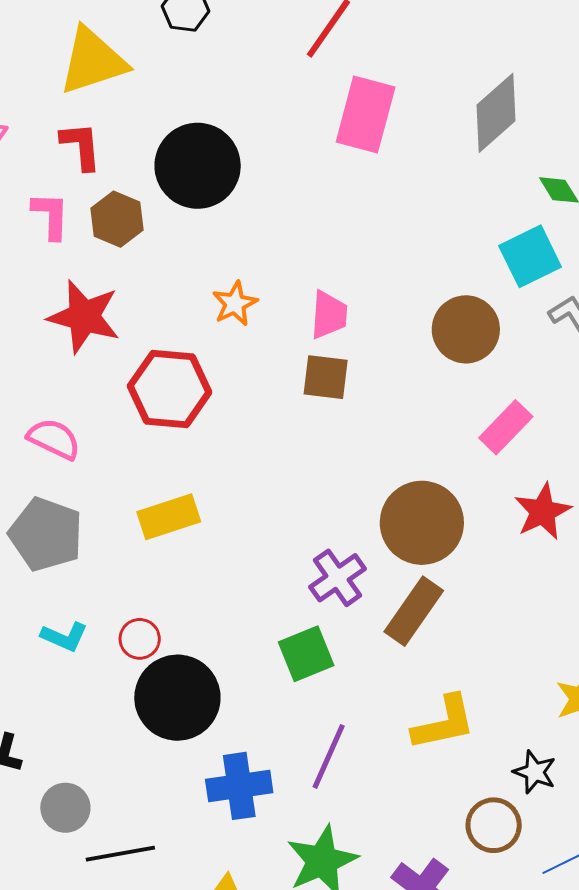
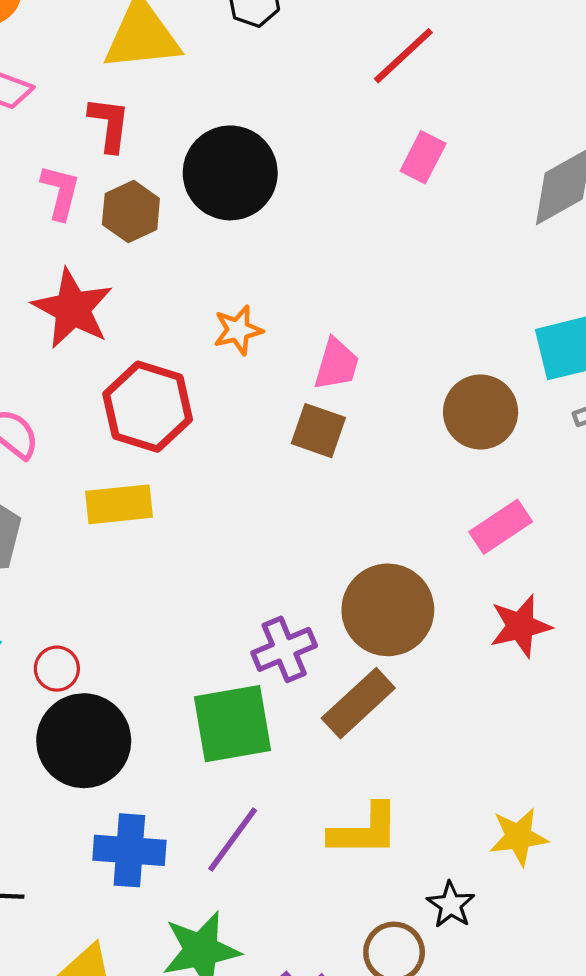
pink rectangle: (366, 115) -> (423, 157), size x0.6
yellow rectangle: (169, 517) -> (119, 504), moved
green square: (306, 654) -> (233, 724), size x1.4

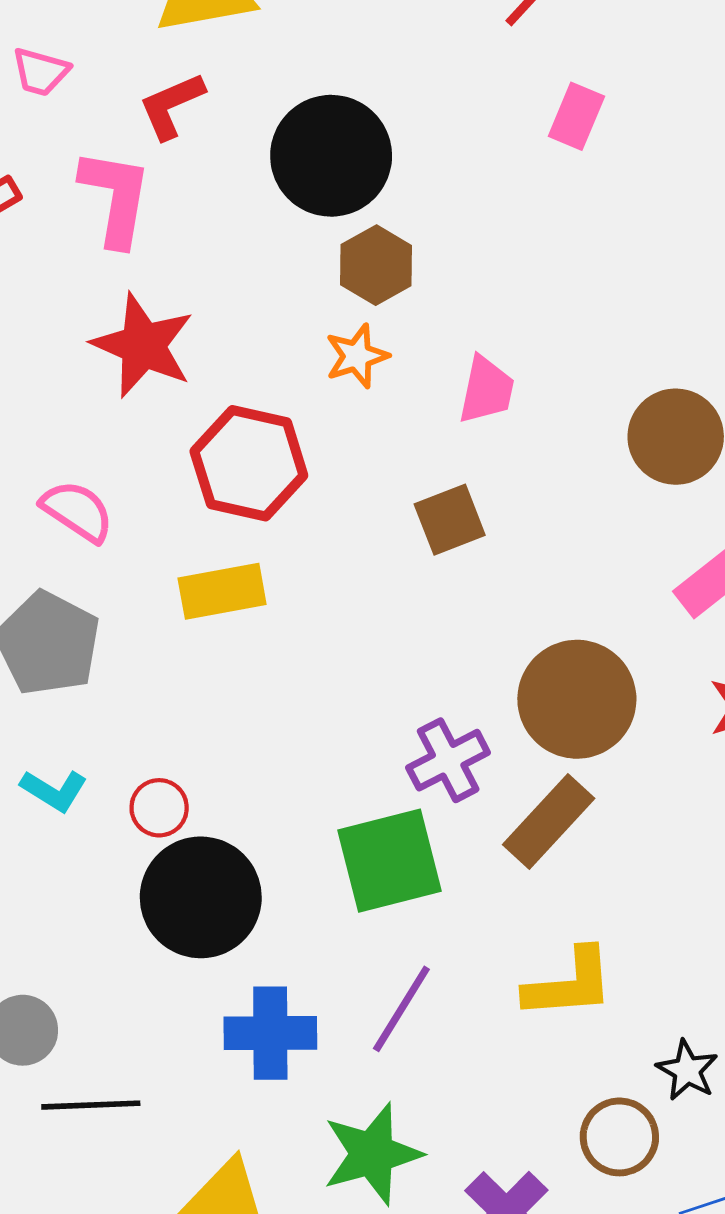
red L-shape: (109, 124) -> (171, 106), turned -116
pink L-shape: (60, 192) -> (116, 197), size x1.4
brown hexagon: (131, 212) -> (376, 265), moved
brown square: (318, 431) -> (450, 520), moved, turned -36

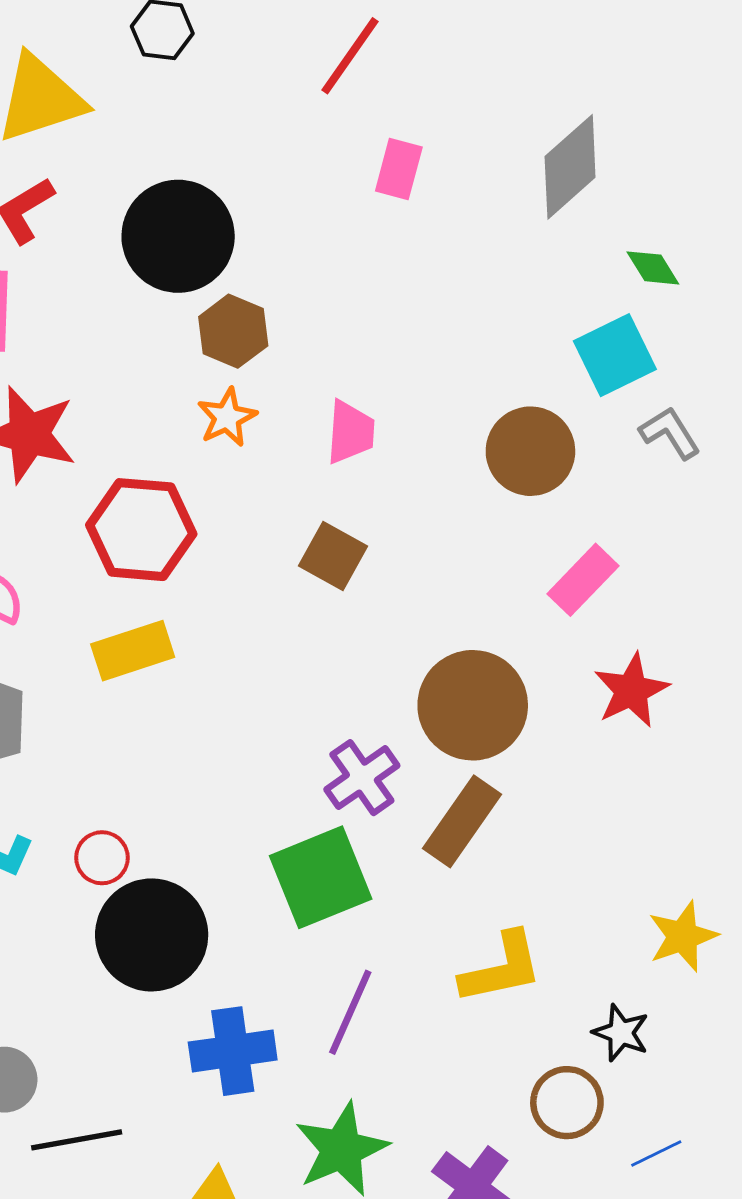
brown square: (450, 520) -> (333, 556), turned -32

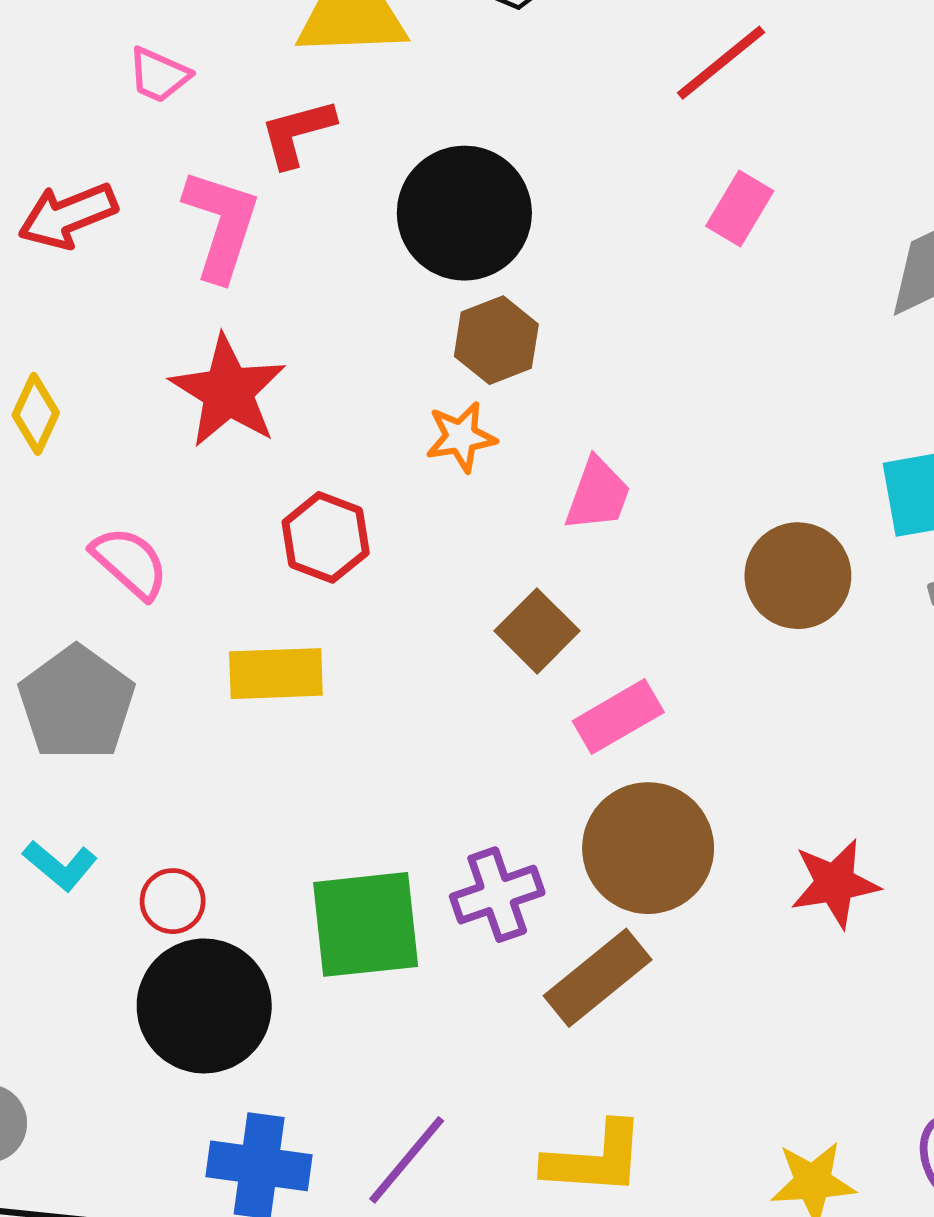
red hexagon: (141, 530) -> (326, 537), size x0.7
pink rectangle: (583, 580) -> (618, 717), moved
green square: (321, 877) -> (366, 924), moved

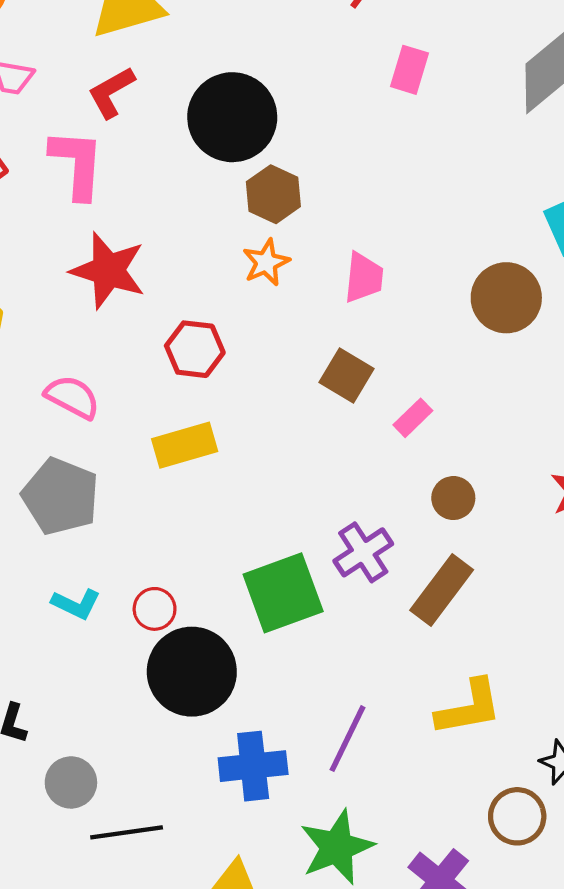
pink rectangle: (618, 717) -> (413, 418), size x0.7
brown circle: (648, 848) -> (453, 498), size x0.5

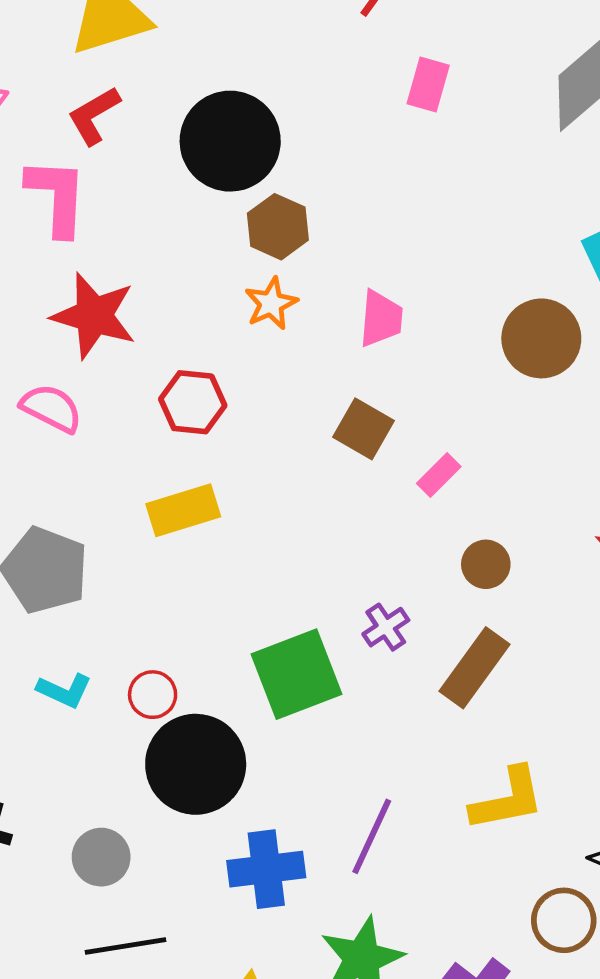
pink semicircle: (72, 397) -> (51, 408), moved
purple cross: (363, 552) -> (386, 627), size x0.7
gray circle: (71, 782) -> (101, 857), moved

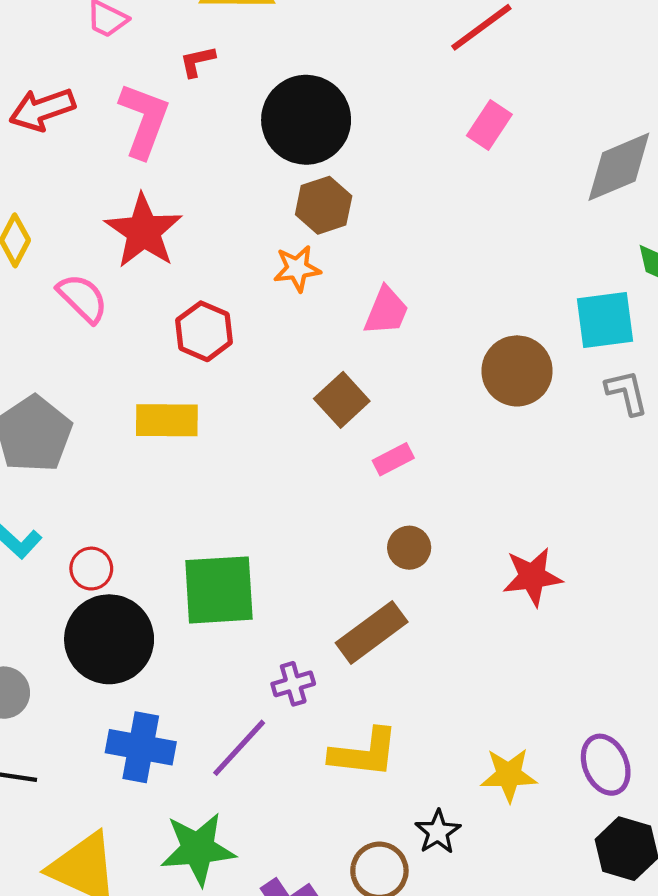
red L-shape: (94, 115) -> (197, 61), size x0.7
purple cross: (386, 627) -> (293, 684), moved

